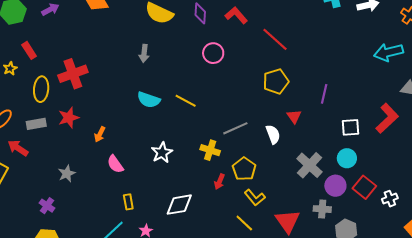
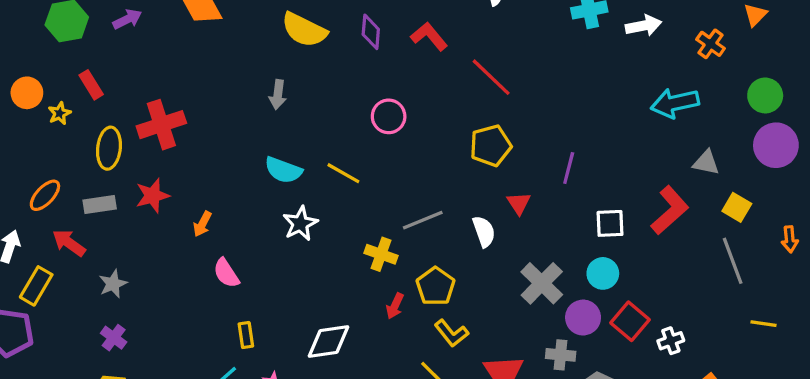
pink circle: (213, 53) -> (389, 116), moved
white star: (162, 153) -> (300, 224), moved
gray star: (67, 174) -> (113, 284), moved

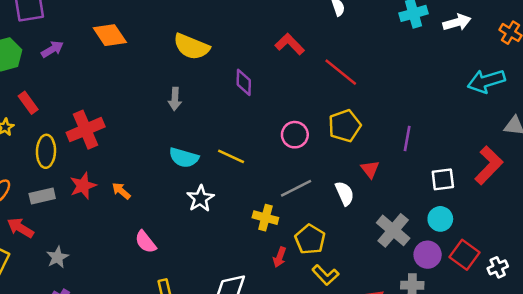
purple diamond: (371, 32) -> (244, 82), moved
pink circle: (389, 116) -> (295, 135), moved
orange arrow: (202, 224) -> (121, 191), moved, turned 108

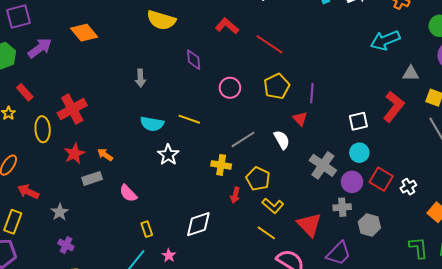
yellow semicircle: (191, 47) -> (161, 20), moved
purple arrow: (52, 49) -> (40, 48), size x1.4
pink circle: (295, 135) -> (230, 88), moved
purple line: (407, 139) -> (312, 93), moved
gray rectangle: (42, 196) -> (92, 178), moved

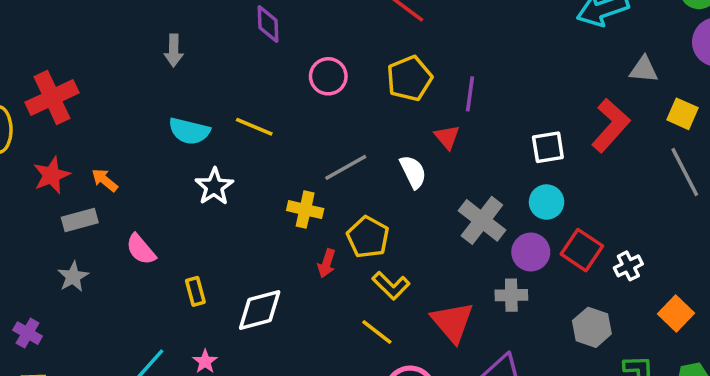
gray star: (60, 212) -> (73, 277), moved
gray hexagon: (369, 225) -> (592, 327), moved
yellow rectangle: (147, 229) -> (195, 291), moved

